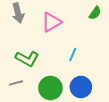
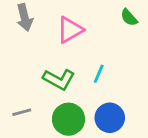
green semicircle: (95, 13) -> (129, 17), turned 104
green L-shape: (27, 59) -> (59, 79), moved

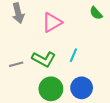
gray line: (22, 112) -> (16, 64), moved

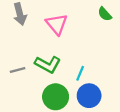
pink triangle: (52, 22) -> (57, 24), turned -40
cyan line: (73, 55) -> (80, 73), moved

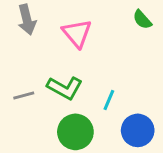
blue circle: (89, 96) -> (138, 130), moved

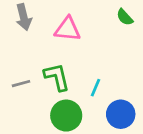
pink triangle: (77, 33) -> (68, 29), turned -44
green L-shape: (65, 88) -> (57, 77), turned -132

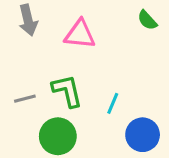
green circle: (66, 116) -> (58, 136), moved

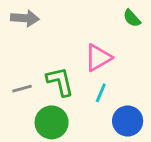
gray arrow: (28, 20) -> (25, 18), turned -72
pink triangle: (80, 34) -> (98, 58), moved, turned -36

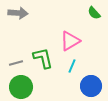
green circle: (52, 122) -> (21, 87), moved

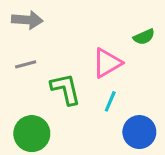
green semicircle: (94, 13) -> (144, 37), moved, turned -72
gray line: (16, 63) -> (26, 64), moved

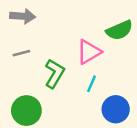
green semicircle: (144, 37) -> (119, 30), size x1.5
green L-shape: (66, 89) -> (54, 74), turned 44

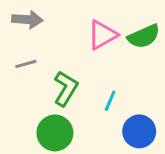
pink triangle: (89, 52) -> (102, 35), moved
green circle: (26, 111) -> (55, 133), moved

